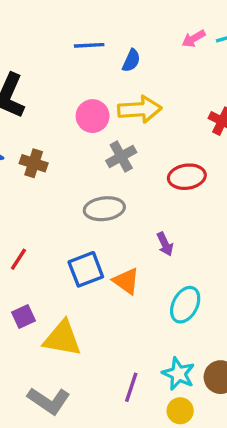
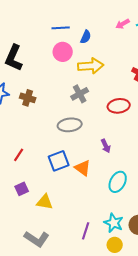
pink circle: (93, 116) -> (63, 52), moved
yellow triangle: (62, 338) -> (45, 202), size x0.7

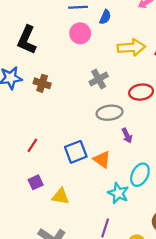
yellow arrow: (91, 66) -> (131, 47), moved
gray ellipse: (70, 125) -> (110, 113), moved
cyan star: (114, 223) -> (118, 193), moved

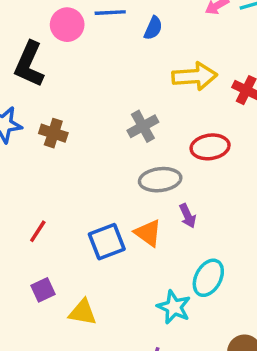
pink circle: (80, 33) -> (67, 25), moved
orange triangle: (102, 159) -> (148, 233), moved

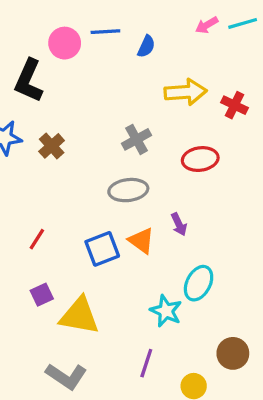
brown cross: (53, 133) -> (52, 146), turned 30
gray ellipse: (160, 180) -> (128, 190), moved
yellow triangle: (83, 312) -> (79, 316), size x1.5

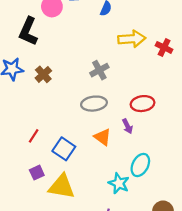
red ellipse: (200, 159) -> (143, 104), moved
blue square: (102, 249) -> (64, 149), moved, turned -35

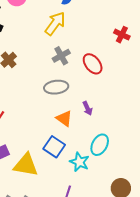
yellow arrow: (132, 39) -> (55, 23), moved, turned -50
red ellipse: (143, 104) -> (93, 64), moved, turned 60
blue square: (64, 149) -> (54, 147), moved

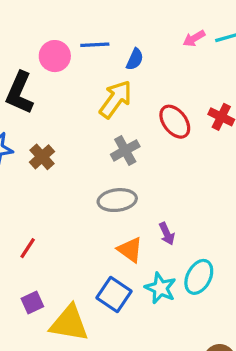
red ellipse: (93, 64) -> (175, 122), moved
cyan ellipse: (100, 145) -> (199, 277), moved
cyan star: (79, 162) -> (160, 288), moved

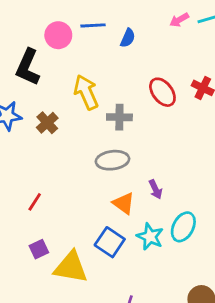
yellow arrow: (116, 99) -> (86, 92), moved, turned -60
gray cross: (125, 150) -> (119, 117), turned 30

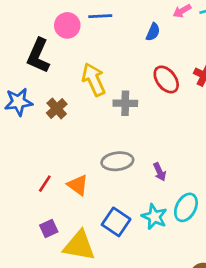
blue semicircle: (128, 38) -> (153, 32), moved
gray ellipse: (112, 160) -> (117, 161), moved
orange triangle: (124, 203) -> (78, 185), moved

